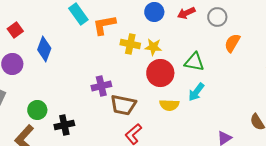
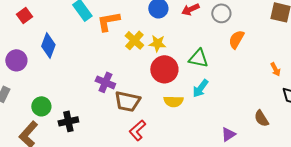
red square: (15, 30) -> (24, 15), moved
yellow cross: (130, 44) -> (134, 40), turned 30
purple cross: (101, 86) -> (105, 82), turned 36

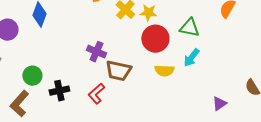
red L-shape: (137, 130) -> (96, 94), moved

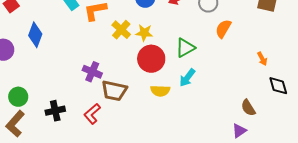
green triangle: (189, 28) -> (185, 48), turned -40
green circle: (32, 76) -> (18, 97), moved
purple triangle: (219, 104) -> (239, 131), moved

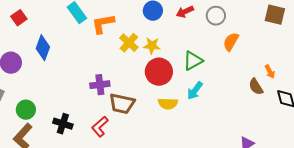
purple cross: (92, 72) -> (100, 85), turned -30
brown semicircle: (248, 108) -> (256, 87), moved
black cross: (55, 111) -> (63, 124), turned 30

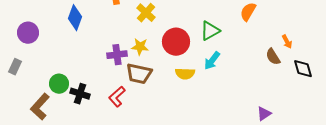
yellow star: (152, 46) -> (140, 47), moved
blue diamond: (43, 48) -> (75, 18), moved
green circle: (26, 110) -> (59, 84), moved

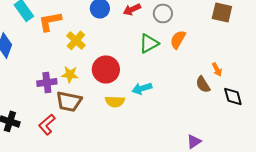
green triangle: (210, 31) -> (149, 43), moved
cyan arrow: (212, 61) -> (142, 88), turned 36

